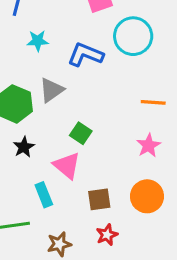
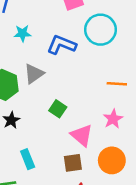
pink triangle: (67, 166) -> (82, 135), moved

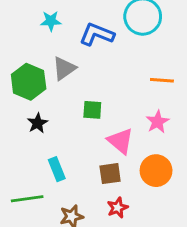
green square: (58, 109) -> (92, 110), turned -30

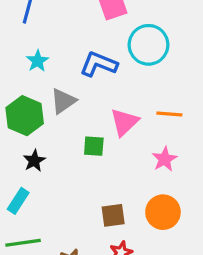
cyan star: (51, 21) -> (37, 61), moved, turned -30
pink triangle: (120, 141) -> (124, 122), moved, turned 36
cyan rectangle: (57, 169) -> (18, 201), moved, turned 55

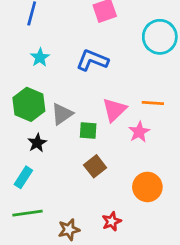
cyan circle: (148, 45) -> (160, 37), moved
gray triangle: (63, 101) -> (62, 114), moved
pink star: (165, 159) -> (139, 132), moved
brown square: (113, 215) -> (95, 166), moved, turned -30

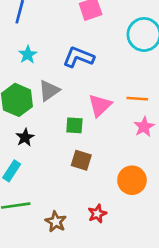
gray triangle: (62, 114) -> (49, 91), moved
pink star: (139, 132) -> (144, 127), moved
brown square: (95, 166) -> (81, 160), turned -35
brown star: (69, 230) -> (56, 222), turned -30

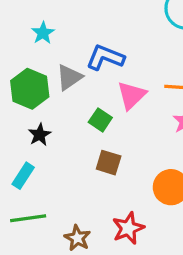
blue L-shape: (78, 57) -> (105, 58), moved
green square: (74, 125) -> (100, 120), turned 30
red star: (97, 214) -> (128, 228), size x1.4

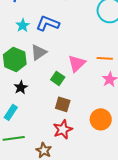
blue L-shape: (105, 58) -> (48, 23), moved
red star: (128, 228) -> (63, 129), moved

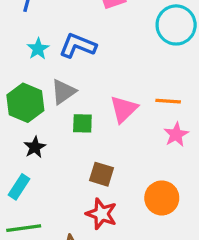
green square: (58, 78) -> (82, 123), moved, turned -32
red star: (63, 129) -> (101, 214), turned -30

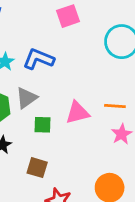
pink triangle: (124, 109) -> (77, 113), turned 30
brown square: (101, 174) -> (37, 168), moved

